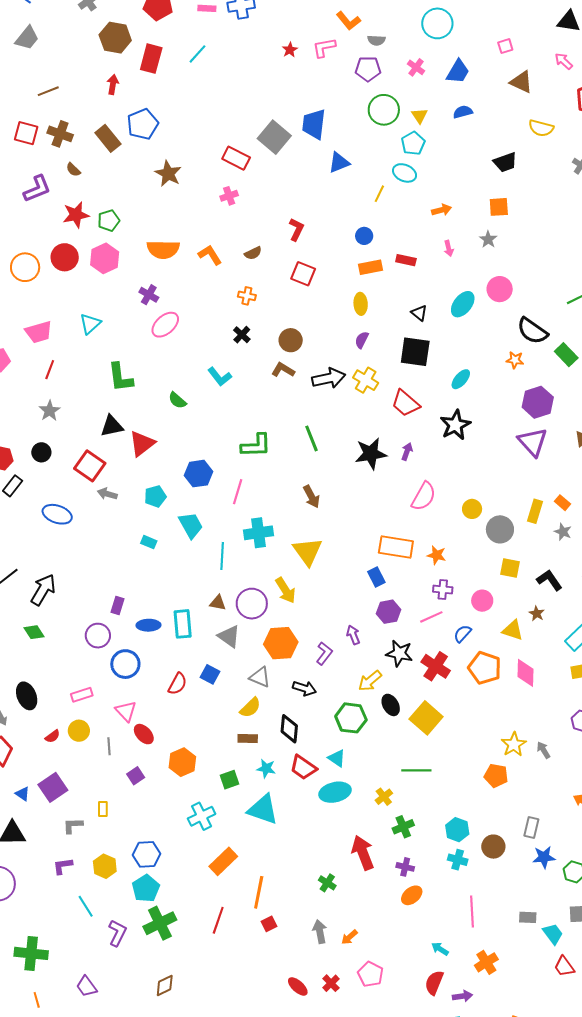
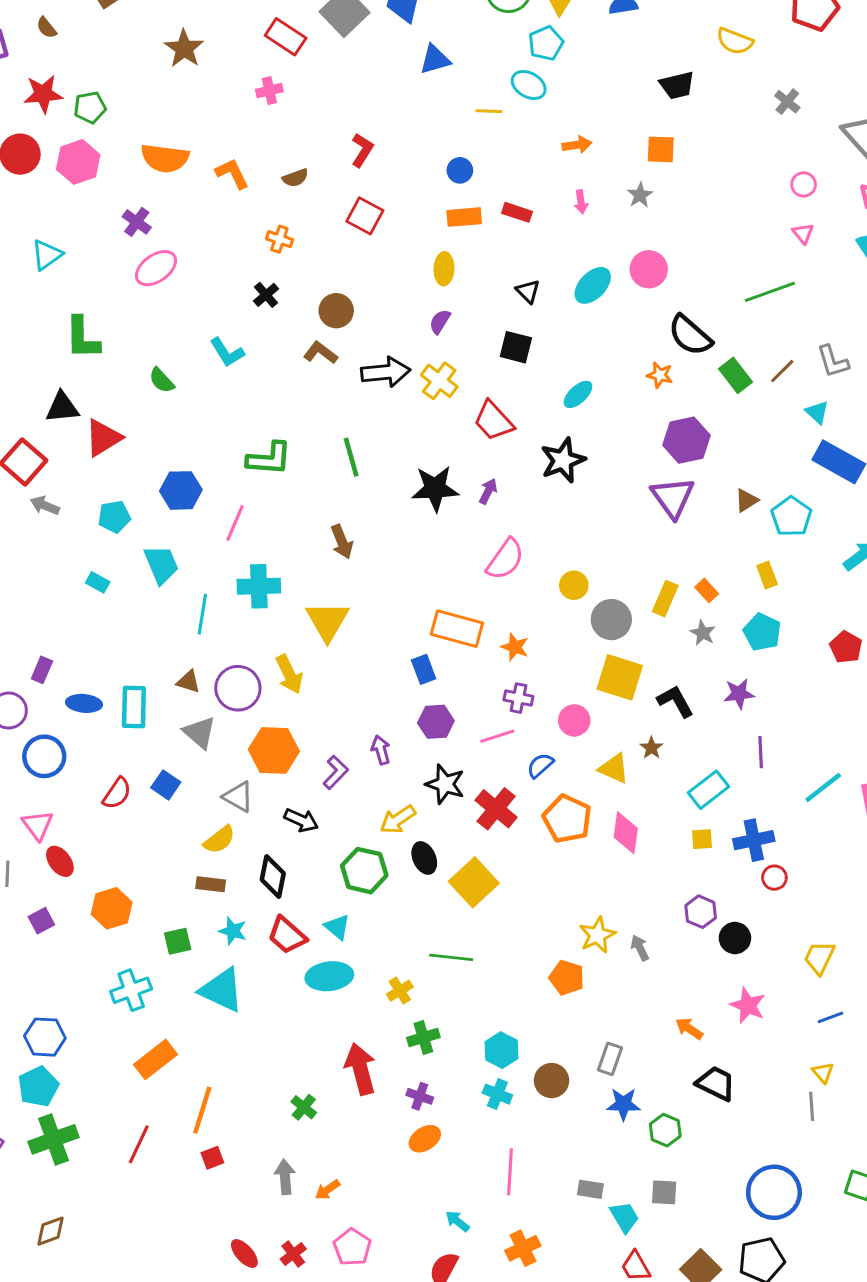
yellow line: (379, 194) -> (489, 111), turned 60
black square: (415, 352) -> (516, 347), size x0.7
yellow square: (510, 568) -> (620, 677), size x1.5

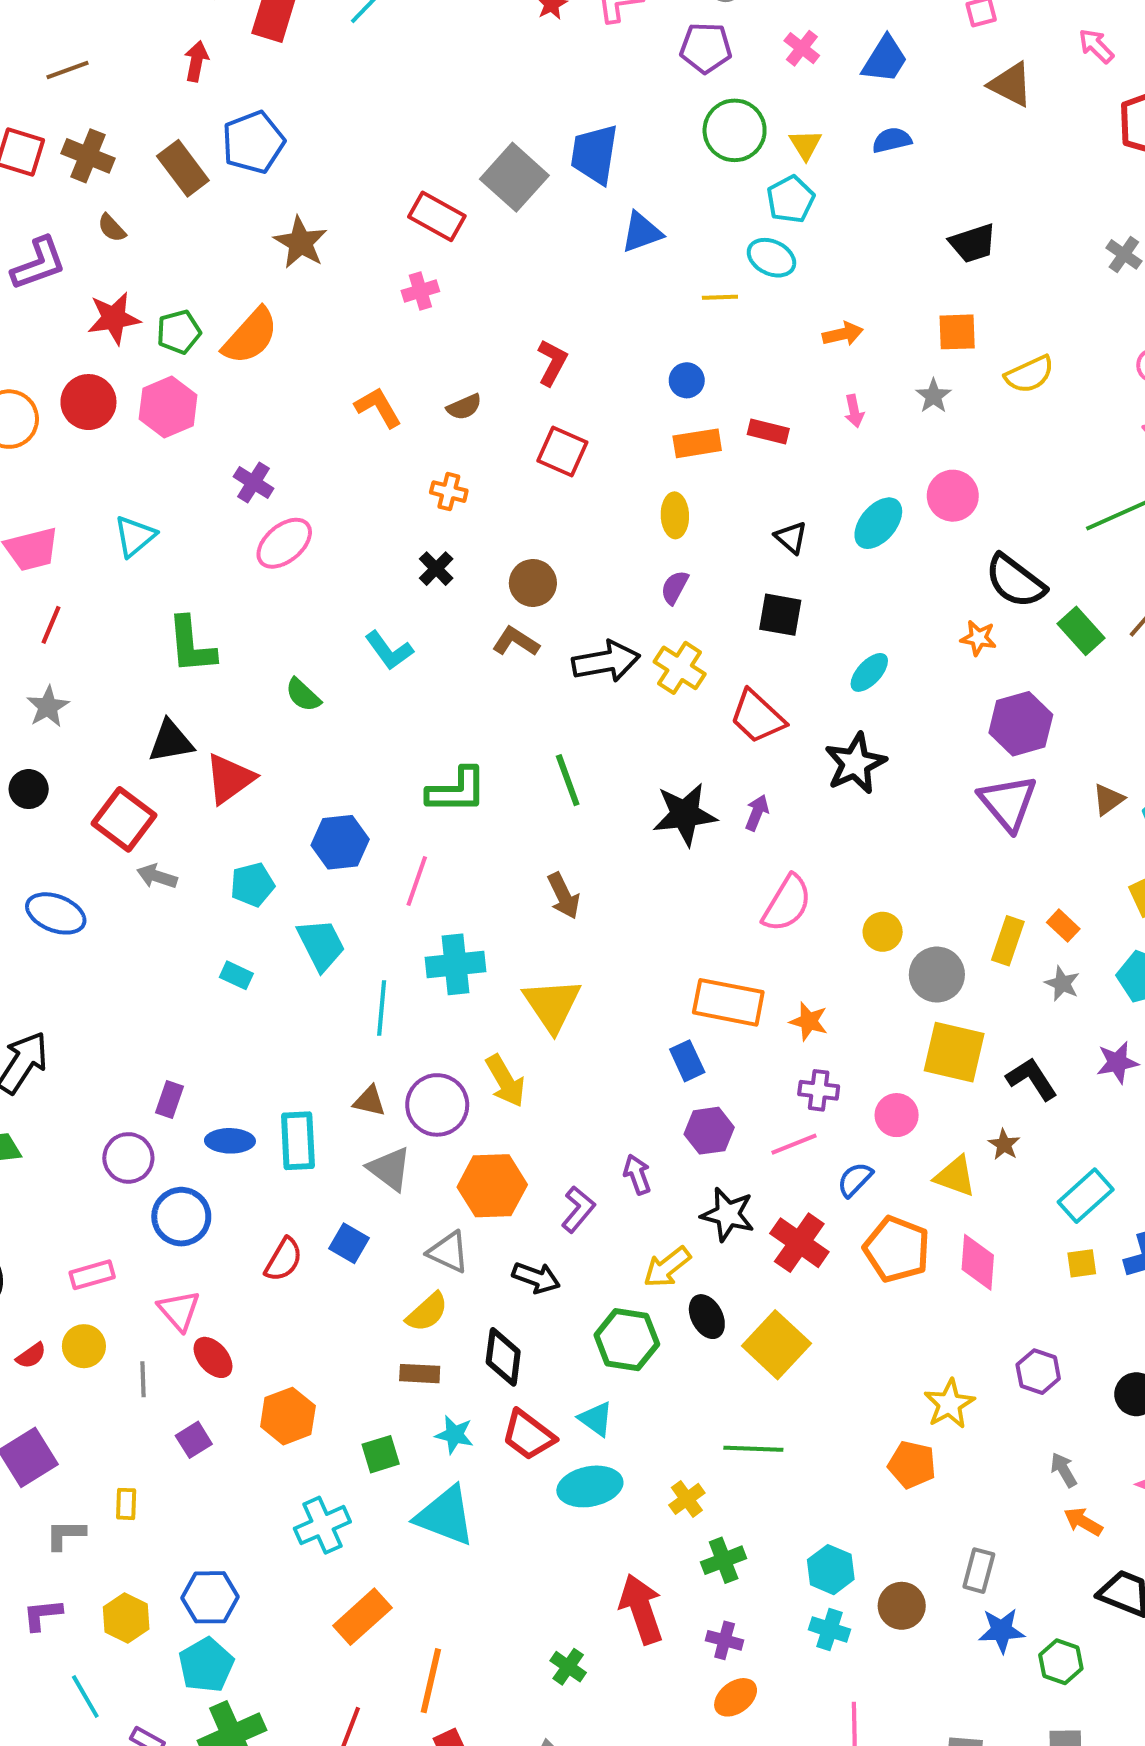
yellow semicircle: (735, 41) -> (1029, 374), moved, turned -42
orange semicircle: (165, 158) -> (250, 336), moved, turned -51
purple hexagon: (701, 912) -> (1038, 1372), moved
gray arrow: (640, 948) -> (1064, 1470), moved

